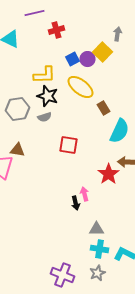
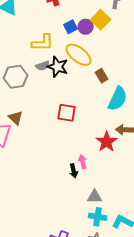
black star: (48, 96) -> (58, 67), moved
gray semicircle: (44, 117) -> (43, 66), moved
brown triangle: (18, 150) -> (16, 118), turned 35

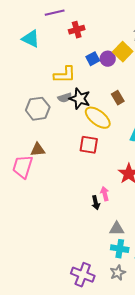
yellow ellipse: (79, 55) -> (98, 118), moved
brown rectangle: (102, 76) -> (118, 98), moved
brown triangle: (16, 118) -> (38, 150), turned -49

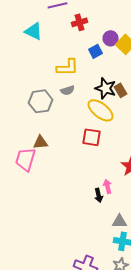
purple circle: (108, 59) -> (110, 38), moved
black star: (80, 99) -> (106, 88), moved

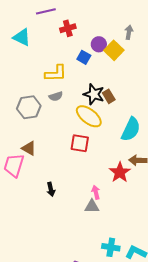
blue square: (96, 51) -> (84, 57), turned -32
brown triangle: (40, 142) -> (29, 148), turned 35
black arrow: (98, 195) -> (51, 189), moved
gray triangle: (120, 221) -> (92, 206), moved

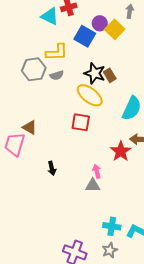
cyan triangle: (22, 37) -> (50, 16), moved
blue square: (84, 57) -> (85, 36), size x1.5
gray hexagon: (29, 107) -> (34, 69), moved

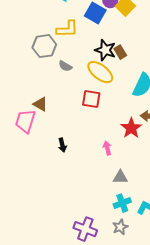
gray semicircle: (57, 75) -> (65, 66), moved, turned 48
gray triangle: (93, 185) -> (120, 177), moved
cyan cross: (112, 226) -> (122, 203), turned -30

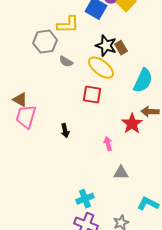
brown triangle: (40, 104) -> (20, 100), moved
black arrow: (62, 145) -> (65, 131), moved
cyan cross: (122, 203) -> (85, 199), moved

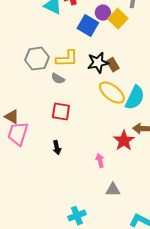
yellow L-shape: (68, 25) -> (67, 59), moved
black star: (106, 46) -> (98, 63), turned -30
yellow ellipse: (101, 68) -> (112, 93), moved
red square: (92, 95) -> (61, 112), moved

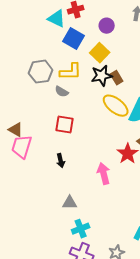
yellow square: (118, 19) -> (100, 53), moved
blue square: (88, 26) -> (74, 39), moved
pink arrow: (100, 161) -> (104, 174), size x1.5
gray triangle: (113, 190) -> (70, 203), moved

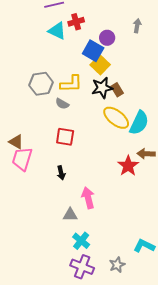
blue square: (74, 39) -> (93, 51), moved
pink arrow: (104, 174) -> (88, 198), moved
cyan cross: (81, 229) -> (81, 241), turned -30

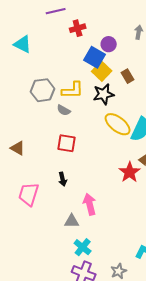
cyan triangle: (57, 31) -> (23, 44), moved
brown rectangle: (117, 90) -> (128, 76), moved
pink trapezoid: (22, 159) -> (29, 194), moved

